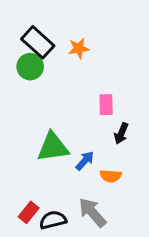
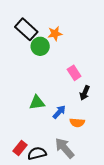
green circle: (30, 67) -> (40, 46), moved
pink rectangle: (106, 105) -> (74, 73), turned -32
green triangle: (53, 147) -> (37, 102), size x0.7

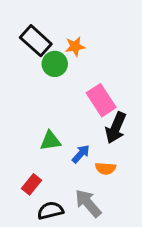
pink rectangle: (74, 73) -> (101, 100), size x1.5
black arrow: (85, 93) -> (116, 128), size x1.5
red rectangle: (20, 148) -> (31, 184), moved

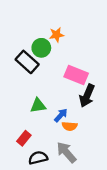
black rectangle: (36, 41) -> (27, 62), moved
pink rectangle: (101, 100) -> (76, 75), turned -35
orange semicircle: (106, 168) -> (70, 126), moved

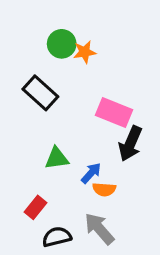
green circle: (41, 48) -> (62, 44), moved

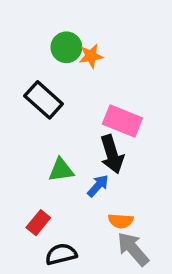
black arrow: (130, 144) -> (112, 154), moved, turned -40
orange semicircle: (104, 189) -> (121, 221), moved
gray arrow: (99, 229) -> (133, 249), moved

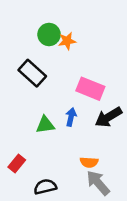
black arrow: (112, 154) -> (108, 117), moved, turned 76
blue arrow: (98, 186) -> (71, 117), moved, turned -30
red rectangle: (38, 223) -> (17, 164), moved

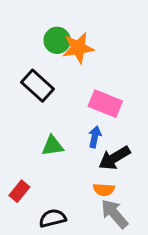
orange star: (67, 41) -> (78, 48), size x1.5
blue arrow: (71, 117) -> (95, 137), moved
black arrow: (108, 117) -> (114, 158), moved

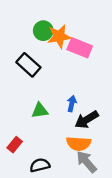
pink rectangle: (105, 104) -> (80, 48), moved
orange semicircle: (104, 190) -> (79, 144), size x1.5

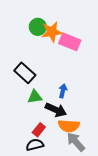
black rectangle: (28, 65) -> (25, 73), moved
black arrow: (87, 120) -> (56, 110), moved, turned -125
red rectangle: (15, 145) -> (39, 130), moved

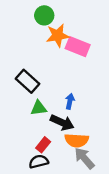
green circle: (38, 27) -> (44, 15), moved

